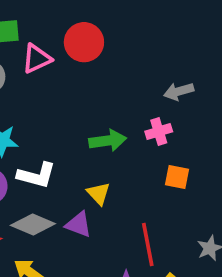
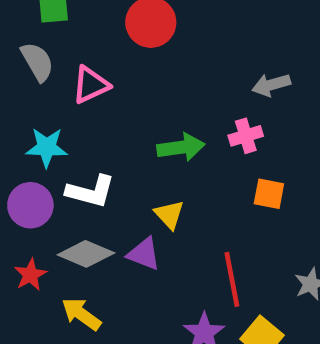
pink triangle: (37, 59) -> (91, 85), moved

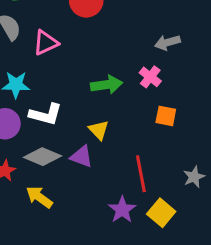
pink cross: (246, 136) -> (150, 77), turned -35

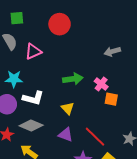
pink cross: (150, 77) -> (101, 84), moved
purple triangle: (82, 157) -> (66, 135), moved
red line: (141, 174) -> (95, 137), turned -35

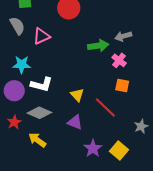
green arrow: (73, 79) -> (98, 46), moved
pink cross: (101, 84) -> (119, 60), moved
red line: (95, 137) -> (105, 108), moved

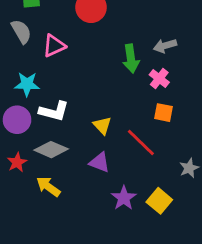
green arrow: (98, 46) -> (131, 59), turned 90

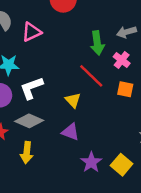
white L-shape: (54, 111) -> (32, 88), turned 145
red line: (141, 142) -> (91, 76), moved
yellow arrow: (48, 187) -> (27, 152), turned -120

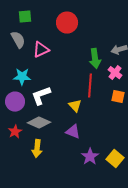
red line: (91, 76) -> (90, 86), turned 50

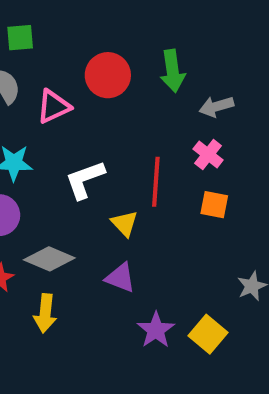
red circle: (67, 23) -> (108, 75), moved
green arrow: (95, 59) -> (173, 71), moved
white L-shape: (41, 96) -> (85, 180), moved

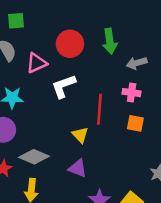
pink cross: (208, 155) -> (132, 93), turned -30
white L-shape: (85, 180) -> (64, 86), moved

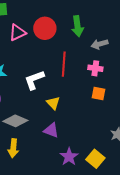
pink triangle: (37, 63) -> (17, 33), moved
white L-shape: (64, 86) -> (34, 80), moved
red line: (99, 109) -> (64, 64), moved

